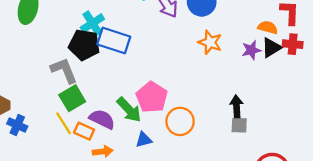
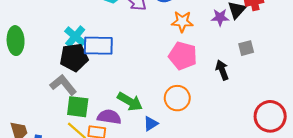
purple star: (251, 50) -> (220, 17), turned 30
pink pentagon: (152, 97) -> (183, 56), moved
green square: (72, 98) -> (78, 107), turned -35
gray square: (239, 125) -> (246, 48), moved

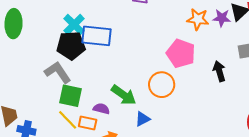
orange star: (182, 22) -> (198, 19), moved
orange circle: (177, 98) -> (162, 85), moved
purple semicircle: (109, 117) -> (101, 109), size x0.7

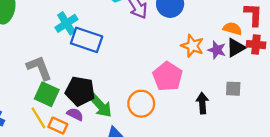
black pentagon: (71, 46) -> (80, 91), moved

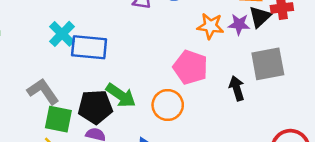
gray square: (233, 89) -> (268, 64), size x1.8
green arrow: (101, 106) -> (121, 95), moved

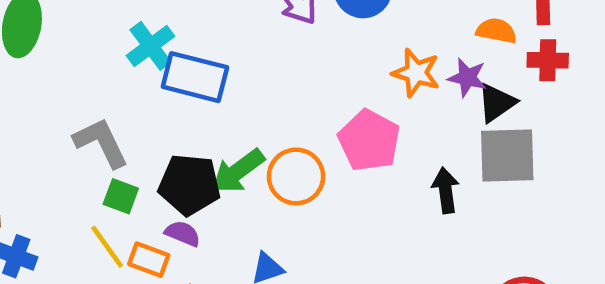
black triangle: (260, 17) -> (496, 103), moved
green arrow: (121, 95) -> (238, 171), turned 100
orange circle: (168, 105) -> (296, 176), moved
green square: (58, 119) -> (121, 196), size x0.7

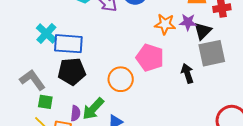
green arrow: (238, 171) -> (93, 109), moved
black pentagon: (189, 185) -> (72, 71), moved
purple semicircle: (183, 233) -> (75, 113), turned 84

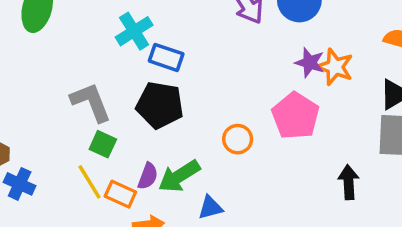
purple star: (188, 22) -> (310, 63), moved
blue rectangle: (68, 44) -> (166, 57), size x0.7
black arrow: (187, 73) -> (349, 182), moved
orange circle: (121, 79) -> (238, 139), size x0.7

